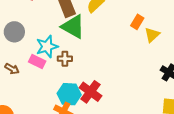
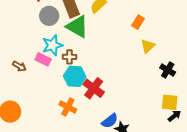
gray circle: (14, 32) -> (49, 16), moved
yellow triangle: (152, 35) -> (148, 46), moved
cyan hexagon: (69, 94) -> (75, 76), moved

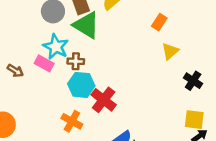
cyan star: (52, 45) -> (56, 47), turned -30

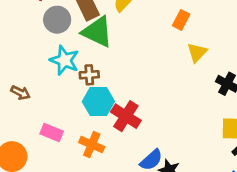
pink rectangle: (44, 63) -> (52, 132), moved

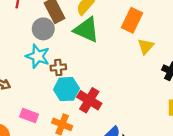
gray circle: (57, 20) -> (43, 29), moved
orange rectangle: (181, 20) -> (132, 20), size x1.5
green triangle: (97, 32) -> (86, 30), moved

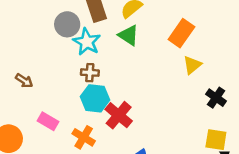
gray circle: (43, 29) -> (67, 24), moved
green triangle: (86, 30) -> (129, 35), size x0.7
cyan star: (38, 56) -> (87, 42), moved

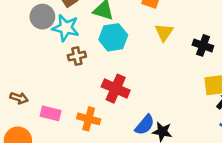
yellow triangle: (192, 65) -> (164, 32), moved
brown arrow: (24, 81) -> (19, 98), moved
cyan hexagon: (95, 98) -> (113, 37), moved

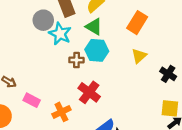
brown cross: (77, 56) -> (76, 60), moved
orange cross: (89, 119) -> (61, 112), turned 36

